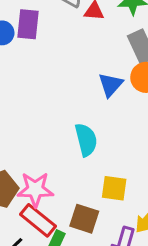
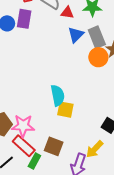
blue triangle: (111, 85) -> (76, 35), moved
yellow square: (114, 188) -> (65, 110), moved

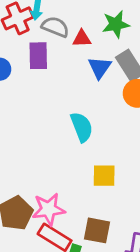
purple rectangle: (24, 19) -> (38, 56), moved
cyan semicircle: (58, 95) -> (82, 127), moved

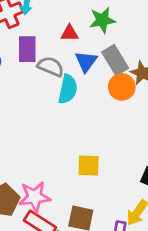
gray semicircle: (55, 27) -> (51, 67), moved
cyan semicircle: (82, 127) -> (68, 89), moved, turned 32

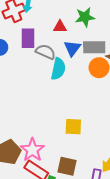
gray rectangle: (115, 60) -> (94, 47), turned -60
pink star: (35, 197) -> (32, 150), turned -30

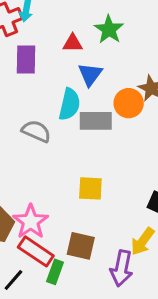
green star: (85, 17) -> (109, 29), turned -30
gray rectangle: (94, 47) -> (96, 121), moved
gray semicircle: (46, 52) -> (36, 131), moved

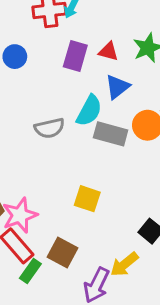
purple rectangle: (26, 59) -> (75, 56), moved
gray semicircle: (36, 131) -> (49, 128), turned 128

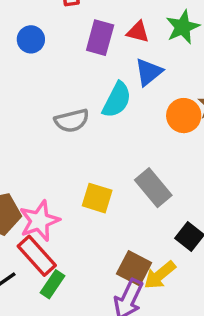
gray rectangle: (111, 134) -> (153, 188), moved, turned 36
yellow square: (87, 199) -> (97, 198), moved
brown square: (63, 252) -> (134, 268), moved

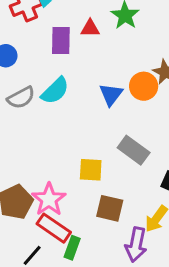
blue triangle: (149, 72) -> (111, 94), moved
cyan semicircle: (117, 100) -> (55, 91), moved, turned 32
gray semicircle: (72, 121) -> (21, 98), moved
brown square: (134, 268) -> (110, 208), moved

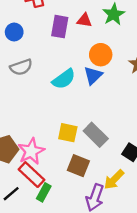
orange circle: (144, 86) -> (101, 55), moved
cyan semicircle: (55, 91) -> (64, 79), moved
gray rectangle: (134, 150) -> (96, 135), moved

